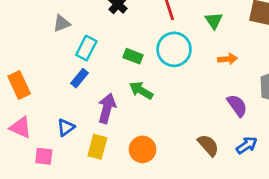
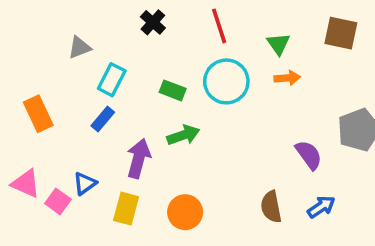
orange arrow: (227, 59) -> (287, 78), moved
orange rectangle: (19, 85) -> (38, 114), moved
green arrow: (141, 90) -> (183, 135), turned 130
brown semicircle: (208, 145) -> (271, 207), turned -150
pink square: (44, 156) -> (58, 201), moved, turned 30

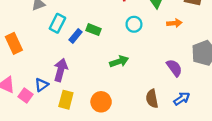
orange arrow: (287, 78) -> (174, 23), moved
cyan circle: (226, 81) -> (134, 24), moved, size x0.6
blue rectangle: (103, 119) -> (76, 36), moved
green arrow: (183, 135) -> (119, 61), moved
purple arrow: (139, 158) -> (61, 70), moved

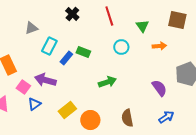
purple arrow: (61, 70) -> (45, 80), moved, turned -90
pink square: (26, 95) -> (23, 87), moved
brown semicircle: (152, 99) -> (127, 118), moved
yellow rectangle: (66, 100) -> (67, 110), moved, turned 36

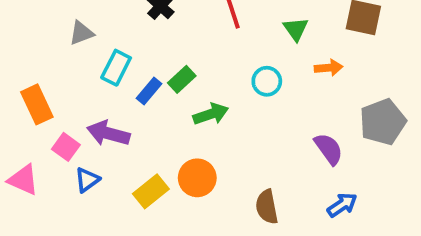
cyan circle: (121, 47) -> (267, 81), moved
green rectangle: (83, 52) -> (182, 79), turned -64
green arrow: (107, 82) -> (211, 114), moved
orange circle: (90, 120) -> (197, 178), moved

